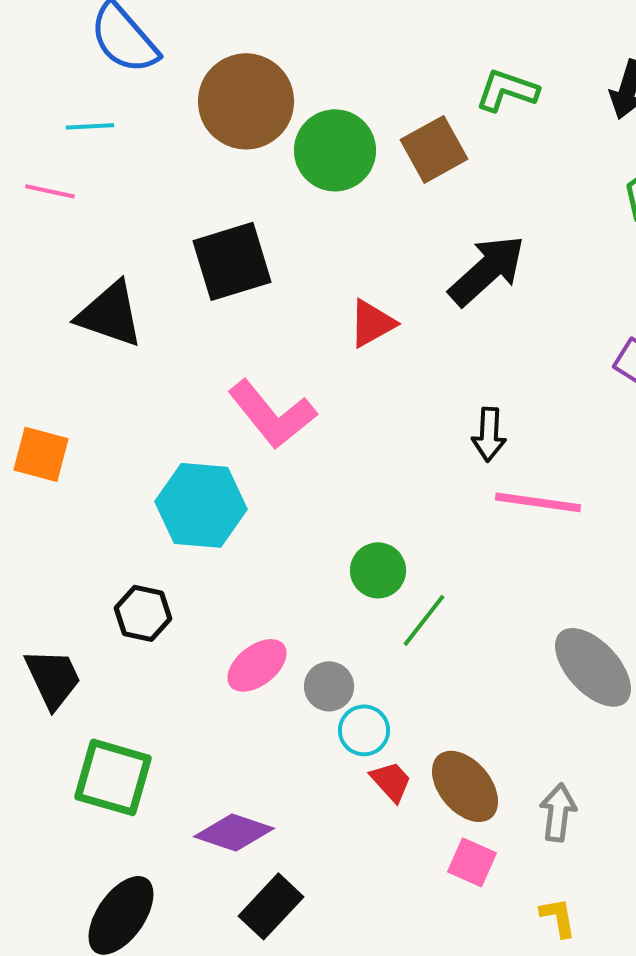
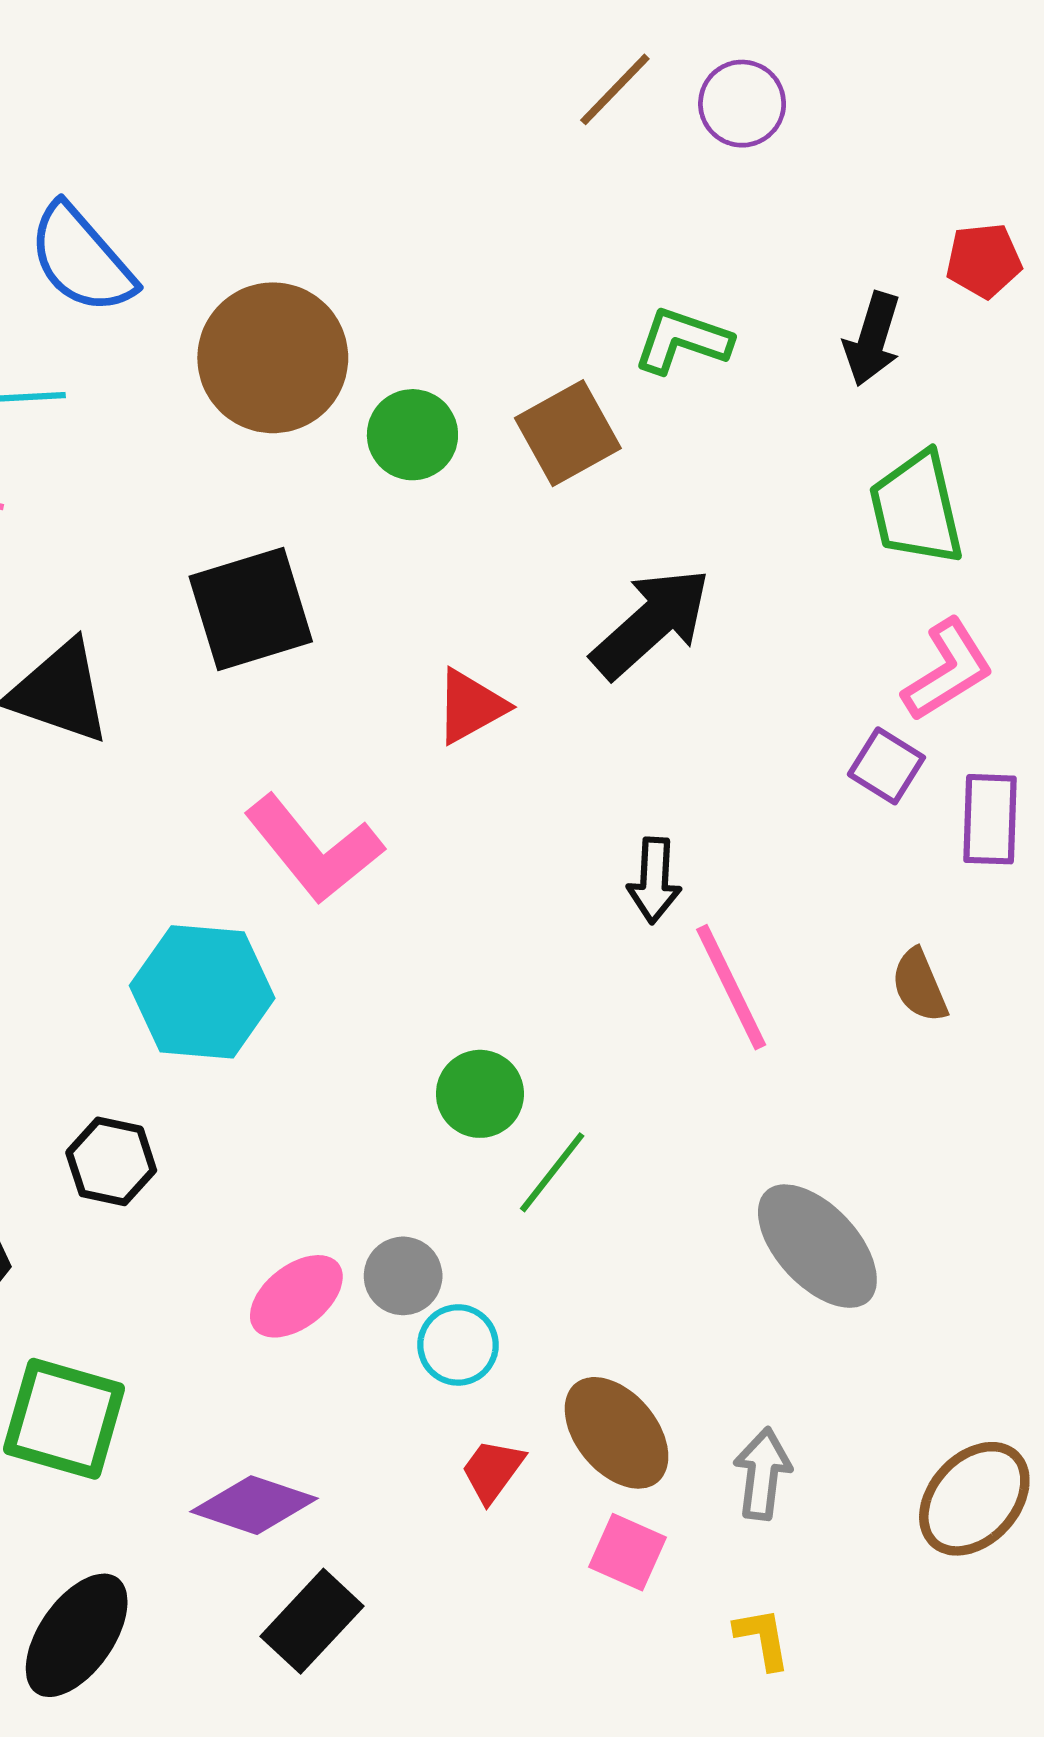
green circle: (335, 150) -> (412, 435), size x0.7
pink line: (538, 502) -> (731, 987), turned 56
pink ellipse: (257, 665) -> (296, 1296), moved
red trapezoid: (391, 781) -> (493, 1471), moved, turned -102

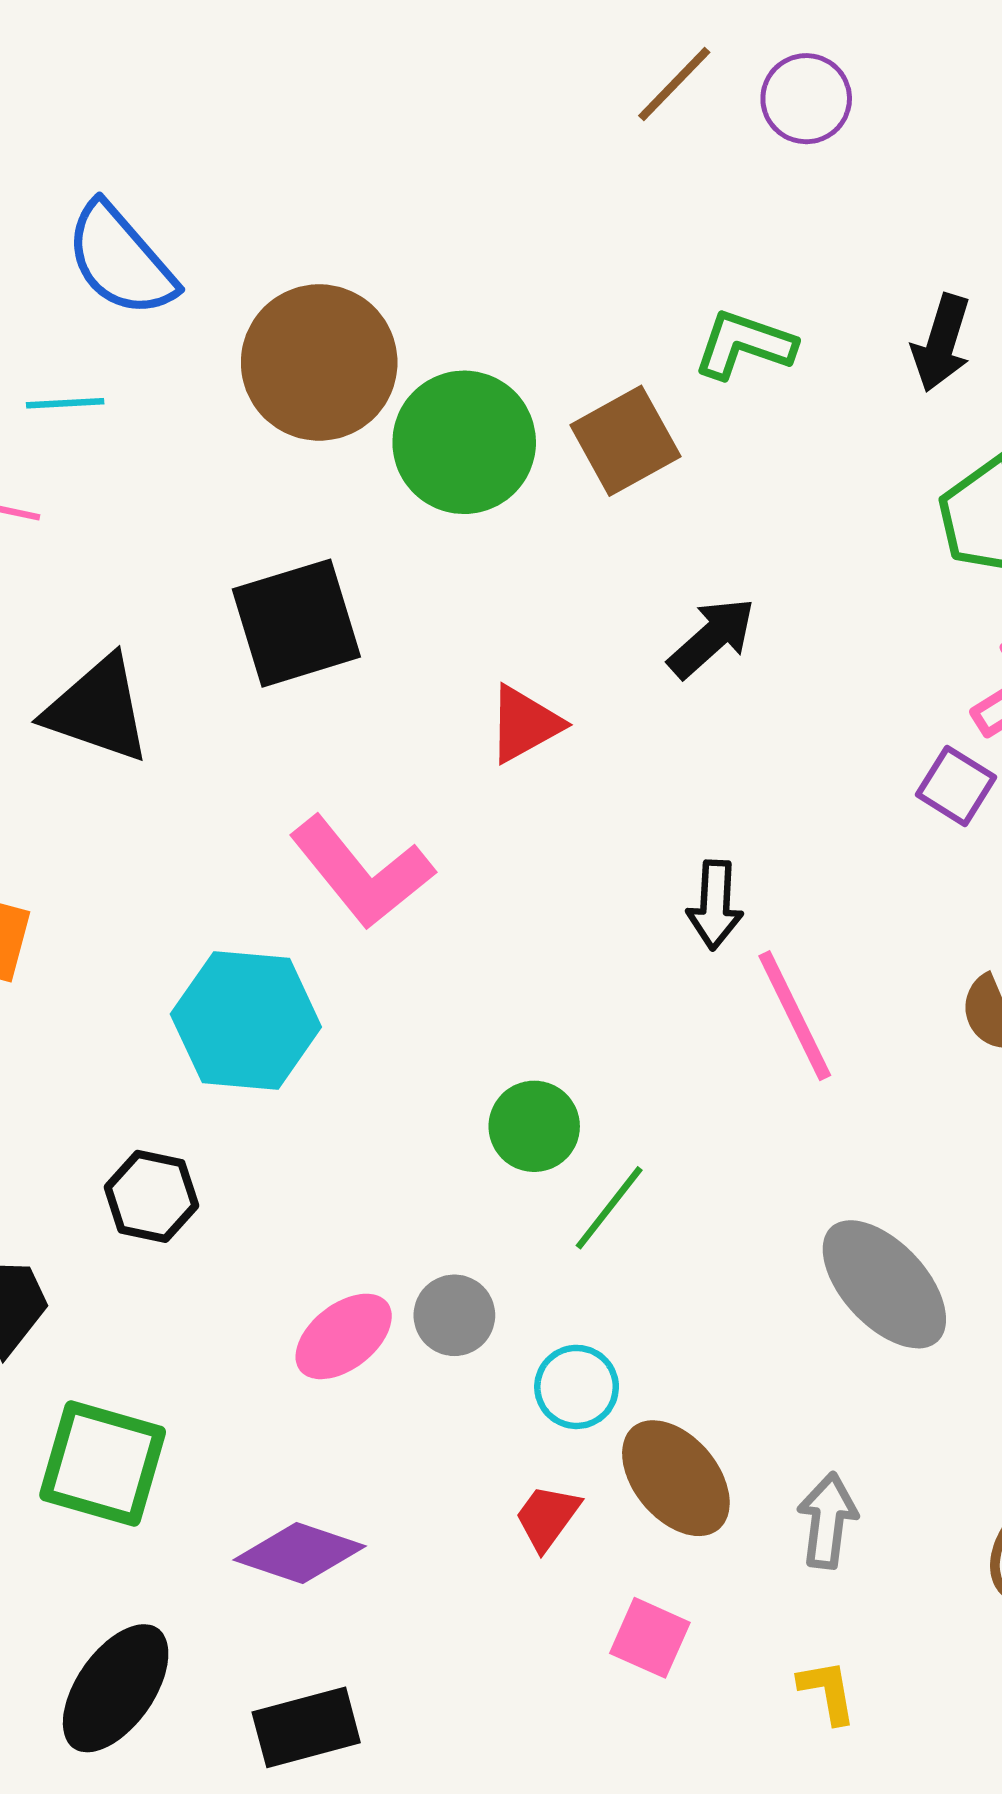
green circle: (412, 435) -> (464, 442), size x1.5
black arrow: (651, 623) -> (712, 638), size x0.7
cyan circle: (458, 1345) -> (577, 1387), moved
pink square: (627, 1552) -> (650, 1638), moved
black rectangle: (312, 1621) -> (306, 1727), moved, turned 32

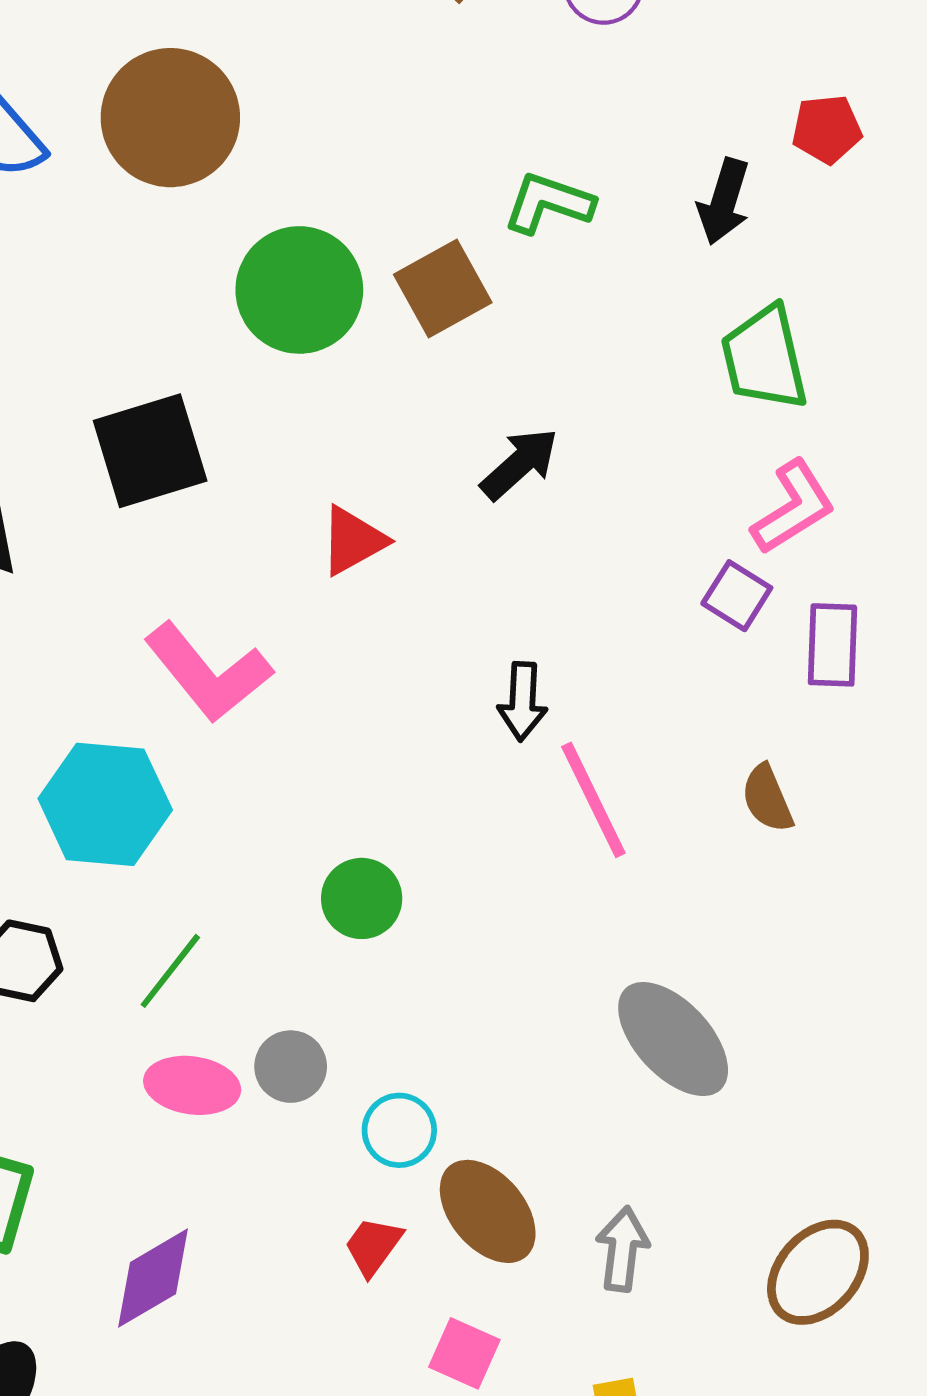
brown circle: (319, 362) -> (170, 118), moved
green line: (609, 1208) -> (170, 971), moved
pink ellipse: (344, 1336) -> (192, 1085), turned 46
purple diamond: (300, 1553) -> (153, 1278), turned -49

